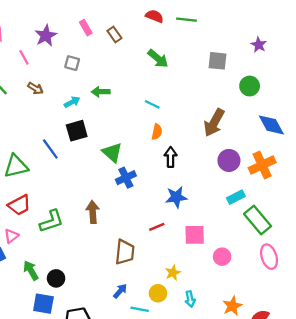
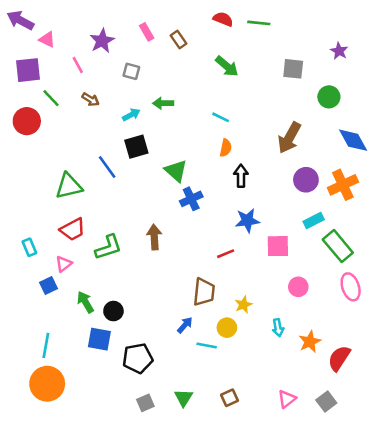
pink square: (195, 235) -> (278, 246), moved
brown trapezoid: (125, 252) -> (204, 292), moved
cyan arrow: (190, 299) -> (278, 328), moved

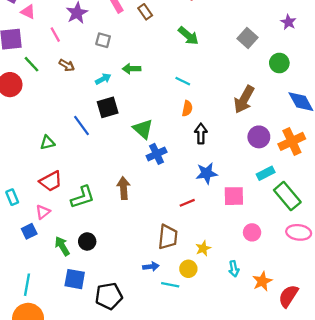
gray square: (293, 69) -> (247, 38), turned 36
green triangle: (69, 186) -> (47, 143), size x0.6
pink ellipse: (351, 287) -> (299, 232), turned -65
black circle: (113, 311) -> (87, 241), moved
blue arrow: (185, 325) -> (151, 267), turned 42

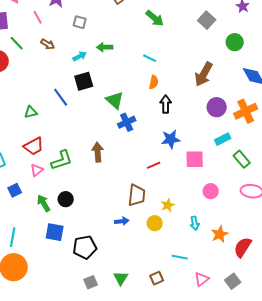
green rectangle: (287, 196) -> (242, 159), size x0.7
pink triangle: (43, 212) -> (37, 170), moved
cyan line: (170, 285) -> (180, 257), moved

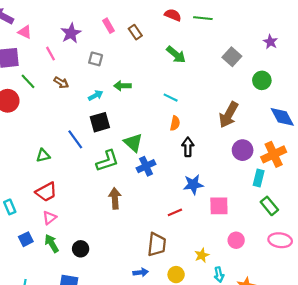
cyan rectangle: (223, 139) -> (259, 178), moved, turned -49
green L-shape: (62, 160) -> (107, 161), moved
green arrow: (44, 203) -> (52, 243), moved
yellow star: (168, 205) -> (202, 255), moved

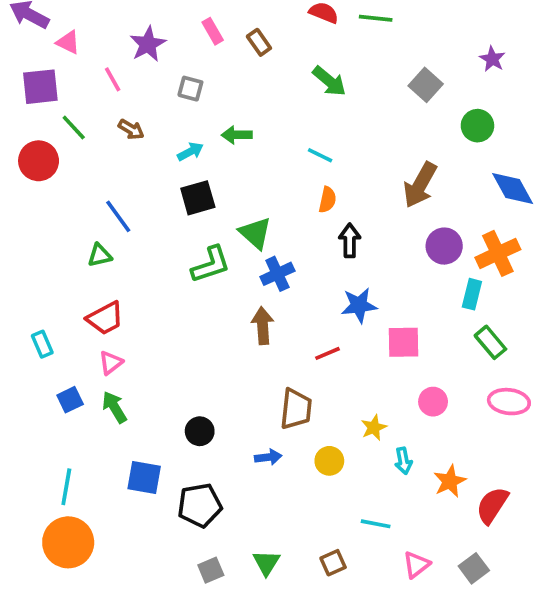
blue line: (75, 139) -> (118, 216), moved
brown arrow: (115, 198) -> (263, 326), moved
black circle: (81, 249) -> (200, 431), moved

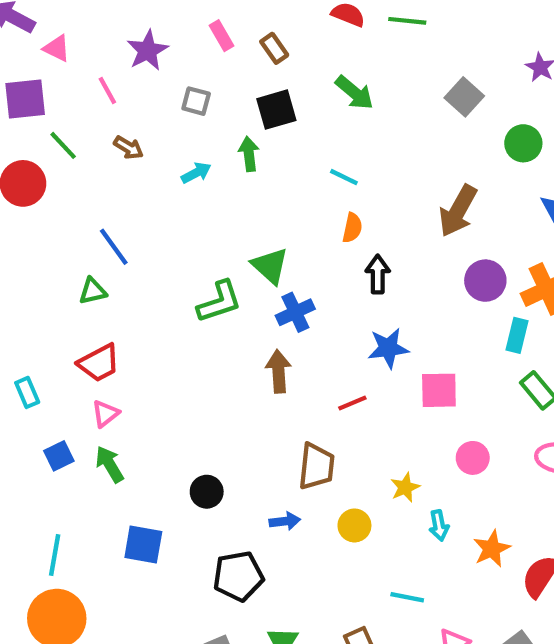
green arrow: (237, 135) -> (249, 154), turned 84
black square: (198, 198) -> (276, 110), moved
black pentagon: (200, 505) -> (238, 576), moved

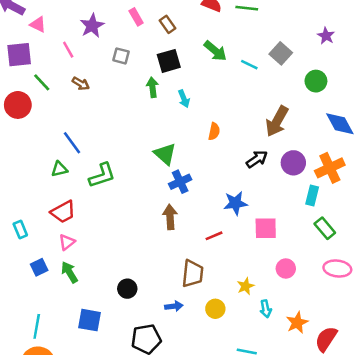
cyan arrow: (196, 173) -> (184, 99), moved, turned 96
cyan line: (344, 177) -> (249, 65), moved
black arrow: (378, 274) -> (257, 159), moved, turned 55
green L-shape: (219, 302) -> (102, 175), moved

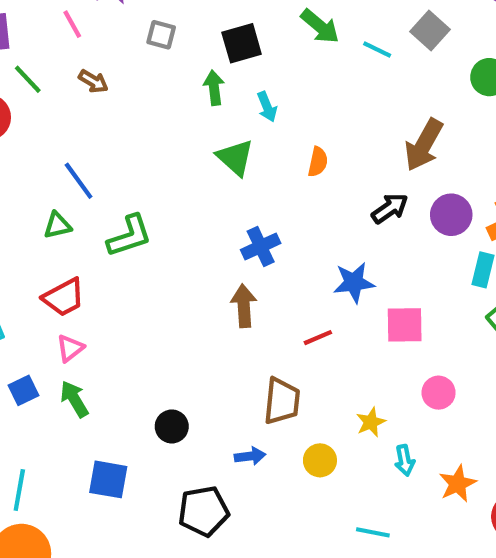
green triangle: (165, 154) -> (235, 158), moved

